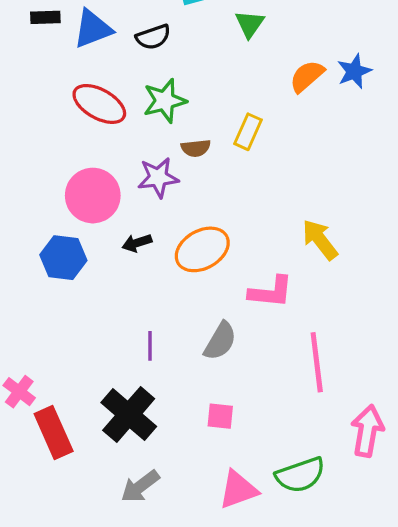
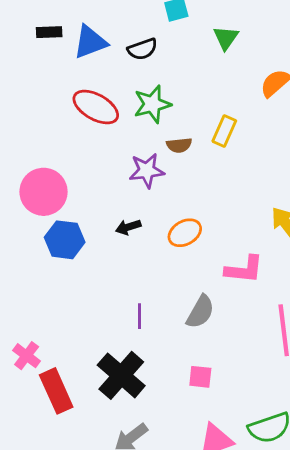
pink circle: (93, 196) -> (44, 192), moved
orange ellipse: (202, 249) -> (185, 233), size x0.7

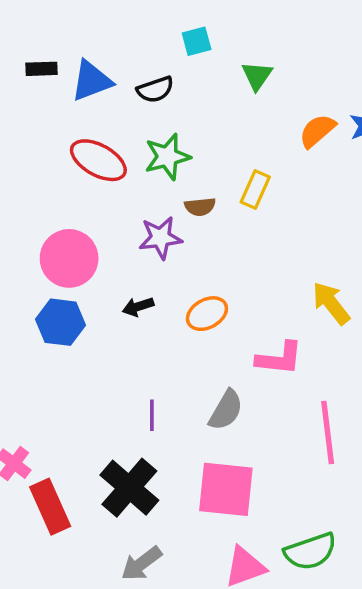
pink circle: (44, 192) -> (69, 258), moved
pink square: (200, 377) -> (226, 489), size x2.0

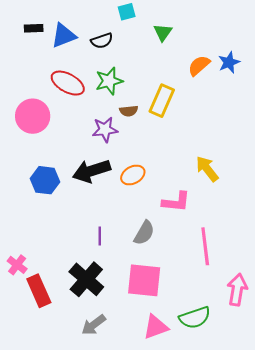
yellow rectangle: (255, 189) -> (162, 101), size x1.4
pink circle: (69, 258) -> (33, 116), moved
black arrow: (138, 307) -> (91, 171), size x2.0

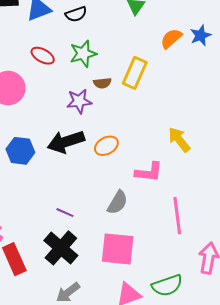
red ellipse: (68, 83) -> (43, 56), size x0.7
purple line: (100, 236) -> (65, 213), moved, turned -66

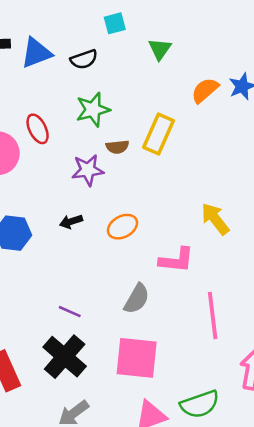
red ellipse: (43, 56) -> (38, 129), moved, turned 35
black arrow: (66, 142) -> (71, 222), size x0.5

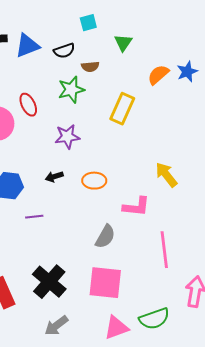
brown semicircle: (117, 147) -> (90, 67), moved
orange ellipse: (122, 227) -> (94, 181), turned 30
purple line: (70, 312) -> (34, 217), moved, turned -30

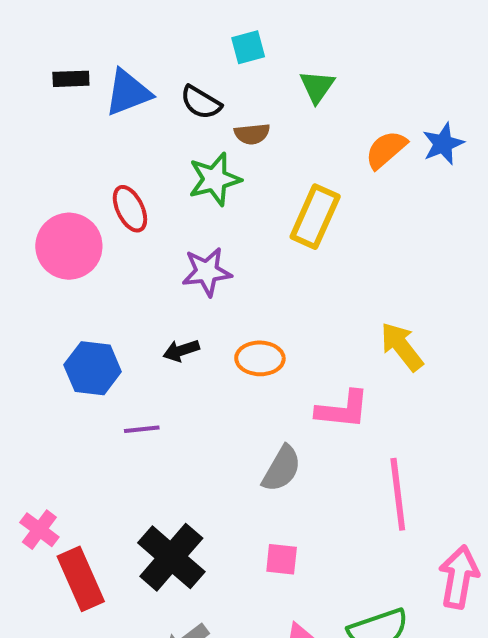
black semicircle: (64, 51) -> (201, 102), turned 50
pink square: (105, 283) -> (282, 559), size x0.5

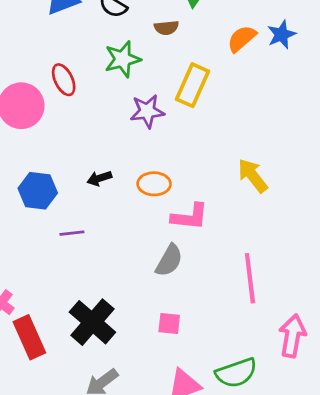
brown semicircle: (252, 134) -> (166, 28), moved
purple star: (207, 272) -> (147, 111), moved
pink L-shape: (343, 410) -> (190, 217), moved

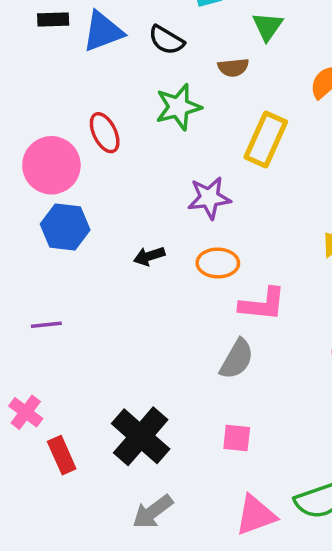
purple star: (147, 111) -> (209, 198), moved
blue hexagon: (38, 191) -> (65, 227), moved
purple line: (72, 233) -> (46, 325), moved
red rectangle: (29, 337) -> (62, 455), size x0.7

